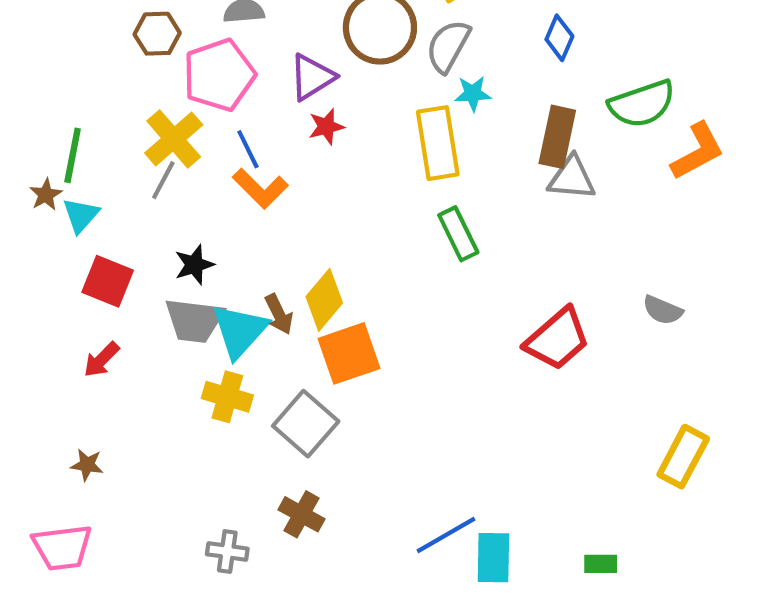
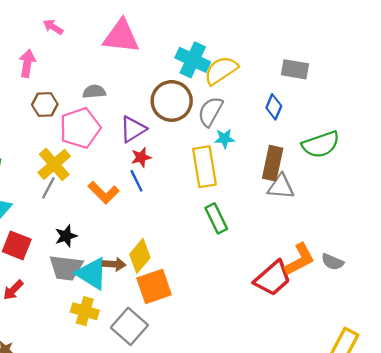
blue line: (248, 149) -> (136, 181), moved
orange L-shape: (698, 151) -> (300, 259), moved
brown arrow: (279, 314) -> (114, 264), turned -60
cyan triangle: (240, 331) -> (92, 274), turned -40

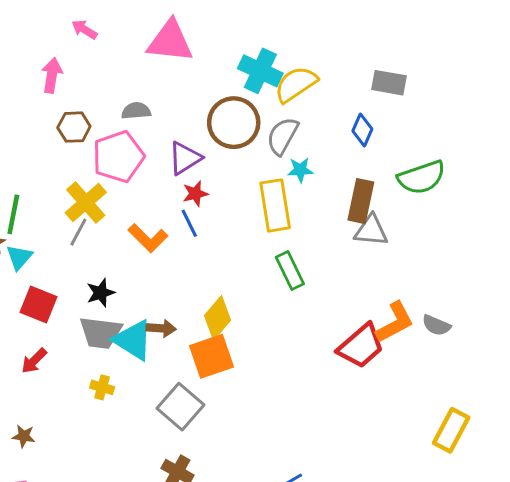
yellow diamond: (140, 256) -> (217, 318), moved
yellow cross: (85, 311) -> (102, 387), moved, size x0.7

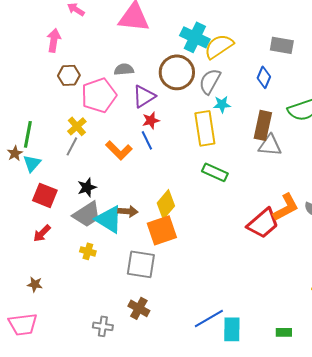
gray semicircle: (136, 111) -> (124, 69), moved
yellow cross: (86, 202) -> (77, 126), size x0.7
green rectangle: (290, 271) -> (215, 172), turned -40
gray trapezoid: (101, 333) -> (87, 214), turned -40
gray square: (180, 407) -> (141, 264), turned -32

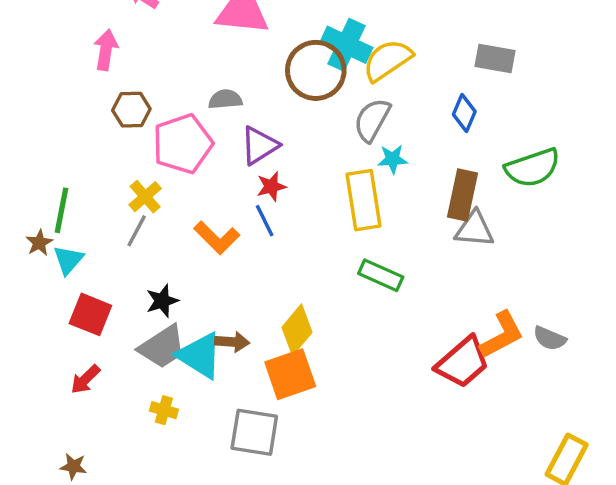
brown circle: (177, 72) -> (316, 70), moved

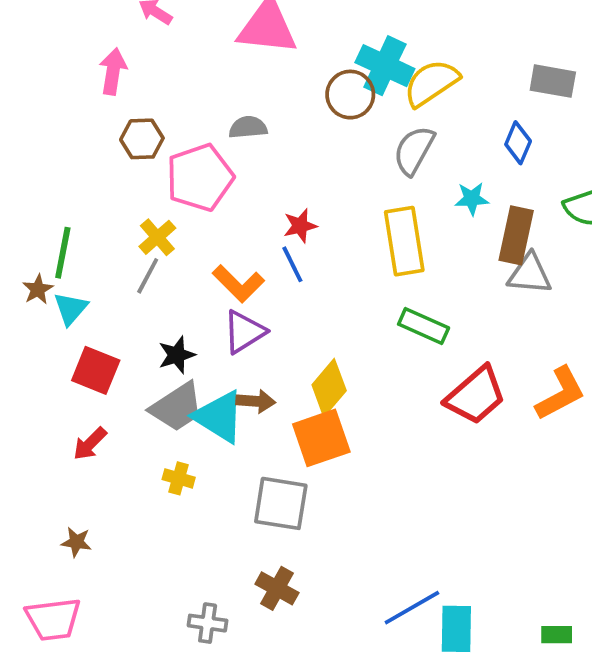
brown circle: (316, 70) -> (350, 95), size x0.7
purple triangle: (259, 145) -> (244, 332), moved
cyan star: (393, 159) -> (472, 199), moved
red trapezoid: (463, 362) -> (476, 395), moved

